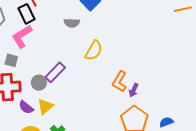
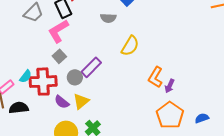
gray square: (11, 60) -> (59, 56), moved, turned 32

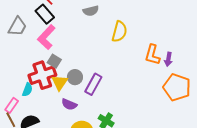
purple rectangle: (91, 67) -> (93, 84), moved
red cross: (43, 82) -> (42, 75), moved
yellow triangle: (81, 101) -> (60, 83), moved

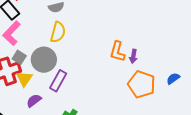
yellow semicircle: (119, 32) -> (58, 32), moved
gray circle: (75, 77) -> (44, 60), moved, size x1.6
purple semicircle: (69, 104) -> (34, 101), turned 119

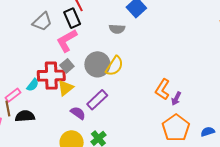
yellow semicircle: (58, 32) -> (114, 66), moved
gray circle: (44, 60) -> (97, 64), moved
purple semicircle: (34, 101) -> (78, 113), moved, turned 56

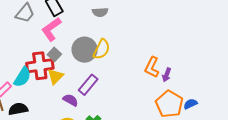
cyan semicircle: (33, 85) -> (22, 77), size x1.5
blue semicircle: (208, 132) -> (190, 104), moved

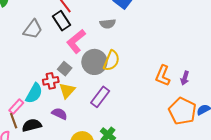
pink L-shape: (51, 29) -> (76, 41), moved
red cross: (40, 66) -> (51, 81), size x0.6
purple arrow: (167, 75) -> (185, 78), moved
purple semicircle: (70, 100) -> (60, 114), moved

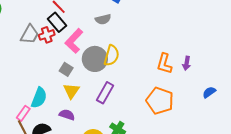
red cross: (51, 81) -> (47, 35), moved
orange pentagon: (182, 111) -> (160, 101), moved

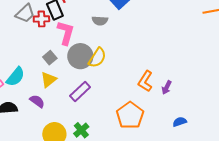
pink L-shape: (74, 41) -> (66, 33), turned 135

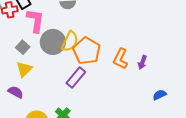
purple rectangle: (80, 92) -> (76, 78), moved
orange pentagon: (130, 115) -> (87, 51), moved

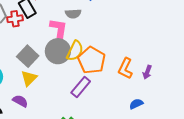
pink L-shape: (35, 21) -> (59, 30), moved
gray square: (23, 47) -> (28, 56), size x1.5
blue semicircle: (160, 95) -> (136, 104), moved

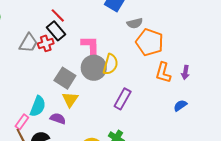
gray semicircle: (73, 14) -> (135, 23), moved
orange pentagon: (92, 60) -> (150, 42), moved
purple semicircle: (20, 101) -> (58, 119), moved

